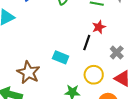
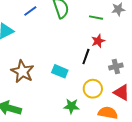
gray cross: (117, 52) -> (116, 66), turned 32
brown star: (28, 72) -> (22, 71), moved

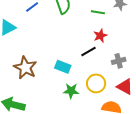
black line: (86, 57) -> (88, 51), turned 42
green star: (71, 106) -> (71, 91), moved

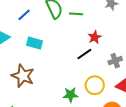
green line: (98, 12) -> (76, 14), moved
cyan rectangle: (63, 67) -> (35, 43), moved

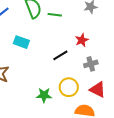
red star: (95, 37) -> (82, 40), moved
cyan rectangle: (35, 43) -> (21, 42), moved

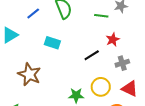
green line: (55, 15) -> (101, 16), moved

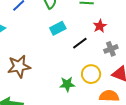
cyan rectangle: (52, 43) -> (58, 28), moved, turned -42
brown star: (29, 74) -> (19, 66), turned -30

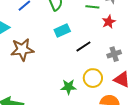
red star: (100, 26) -> (109, 22), moved
brown star: (19, 66) -> (22, 50), moved

